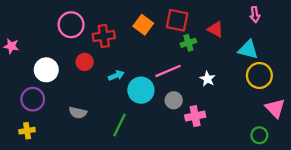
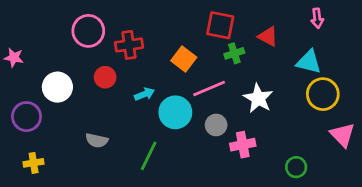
orange square: (143, 25) -> (184, 59), moved
white star: (208, 79) -> (258, 98), size x1.5
purple circle: (33, 99) -> (26, 117), moved
green circle: (259, 135) -> (296, 167), moved

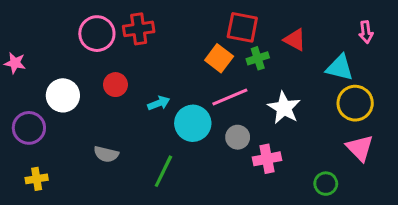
pink arrow: (317, 18) -> (366, 32), moved
red cross: (129, 45) -> (139, 29), moved
orange square: (184, 59) -> (219, 58), moved
pink triangle: (342, 135) -> (360, 148), moved

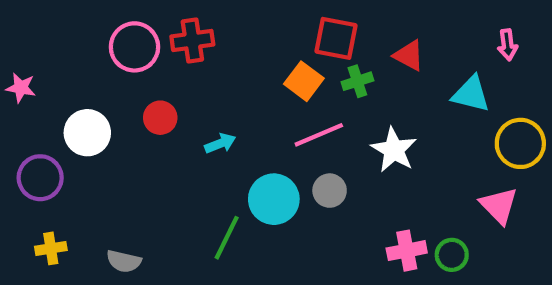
yellow circle: (355, 103) -> (520, 143), moved
cyan circle: (193, 123) -> (274, 199), moved
gray semicircle: (106, 154) -> (124, 261), moved
pink cross: (267, 159) -> (407, 251), moved

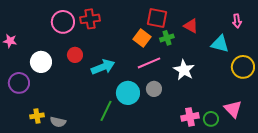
cyan arrow: (220, 143) -> (103, 67), size x1.6
pink triangle: (499, 206) -> (233, 109), moved
yellow cross: (51, 248) -> (37, 116), moved

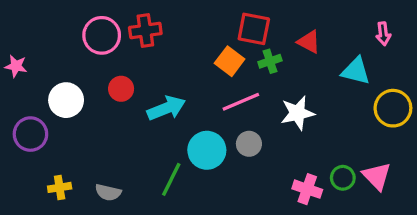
white star: (184, 70) -> (297, 113), turned 30
pink cross: (190, 117) -> (307, 189), turned 30
green circle: (211, 119) -> (343, 178), moved
gray semicircle: (58, 122) -> (108, 192), moved

